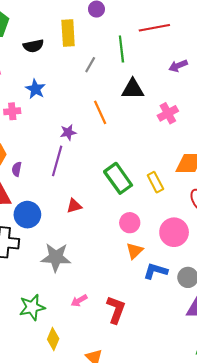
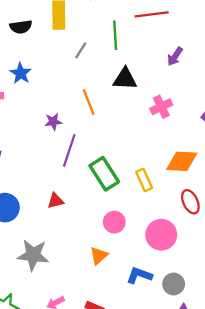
purple arrow: (178, 66) -> (175, 56), turned -36
purple line: (57, 161) -> (69, 150), moved
orange triangle: (135, 251) -> (99, 256), moved

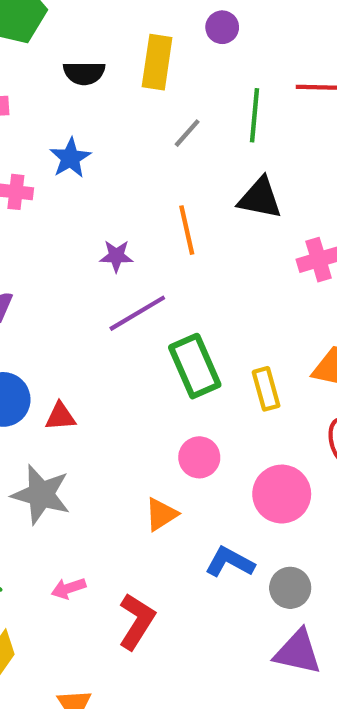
purple line: (69, 150) -> (137, 313), turned 32
red triangle: (56, 201) -> (60, 416), moved

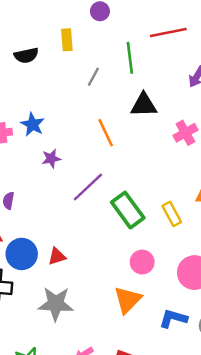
yellow rectangle: (157, 62) -> (67, 40), size x0.7
blue star: (70, 158) -> (33, 124), moved
purple star: (116, 256) -> (51, 159), moved
orange triangle: (161, 514) -> (128, 300), size x1.4

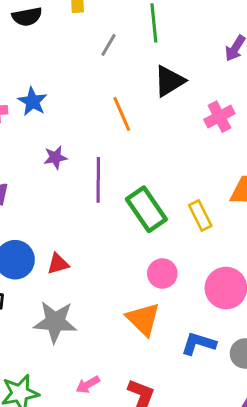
black triangle: (144, 105) -> (169, 81), turned -32
purple star: (51, 159) -> (55, 157), moved
purple line: (88, 187) -> (98, 180), turned -48
orange triangle: (128, 300) -> (143, 319), turned -32

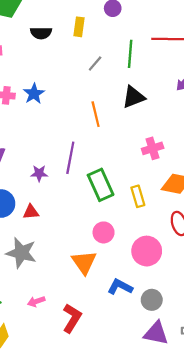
pink cross: (219, 117) -> (153, 148), moved
purple star: (55, 157) -> (39, 173), moved

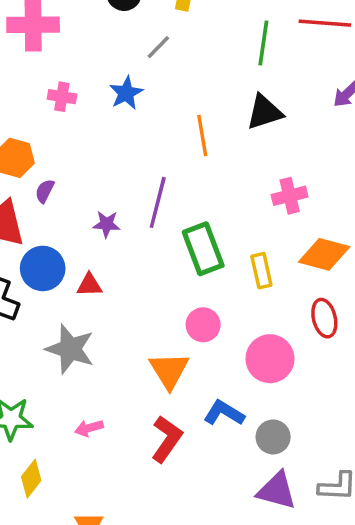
gray line: (95, 64) -> (158, 47), moved
blue star: (34, 94) -> (126, 93), moved
red L-shape: (72, 318) -> (167, 439), moved

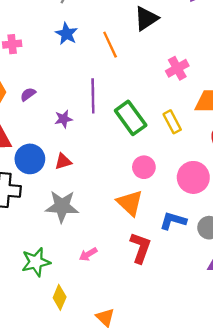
blue star: (126, 93) -> (66, 34), moved
purple semicircle: (45, 191) -> (28, 94), moved, turned 42

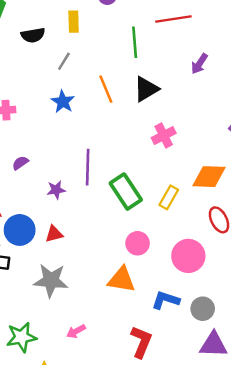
orange line: (110, 45) -> (106, 89), moved
pink cross: (177, 68) -> (164, 136), moved
yellow rectangle: (172, 122) -> (169, 197), turned 55
orange triangle: (130, 203) -> (122, 280), turned -36
red L-shape: (140, 248) -> (141, 342), moved

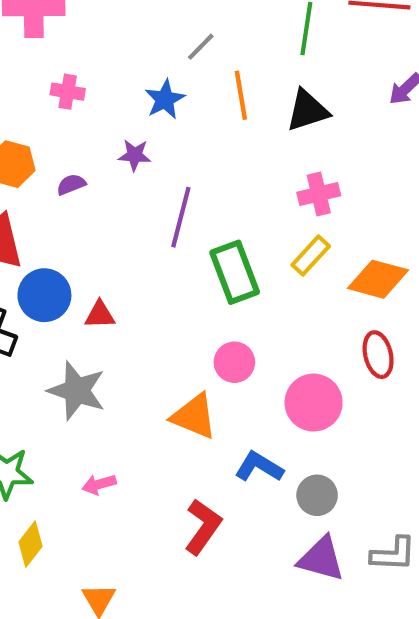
gray line: (64, 61) -> (201, 47), moved
purple star: (56, 190) -> (135, 155), moved
yellow rectangle: (169, 197) -> (311, 255), moved

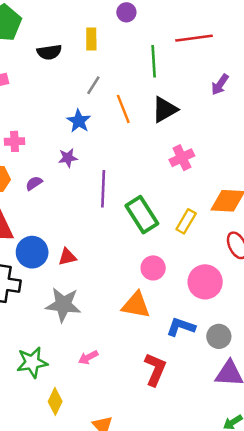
pink cross: (68, 92) -> (15, 141), moved
yellow rectangle: (311, 255) -> (186, 221), moved

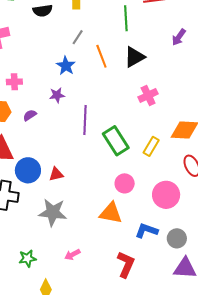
green star: (32, 362) -> (27, 258), size x0.7

